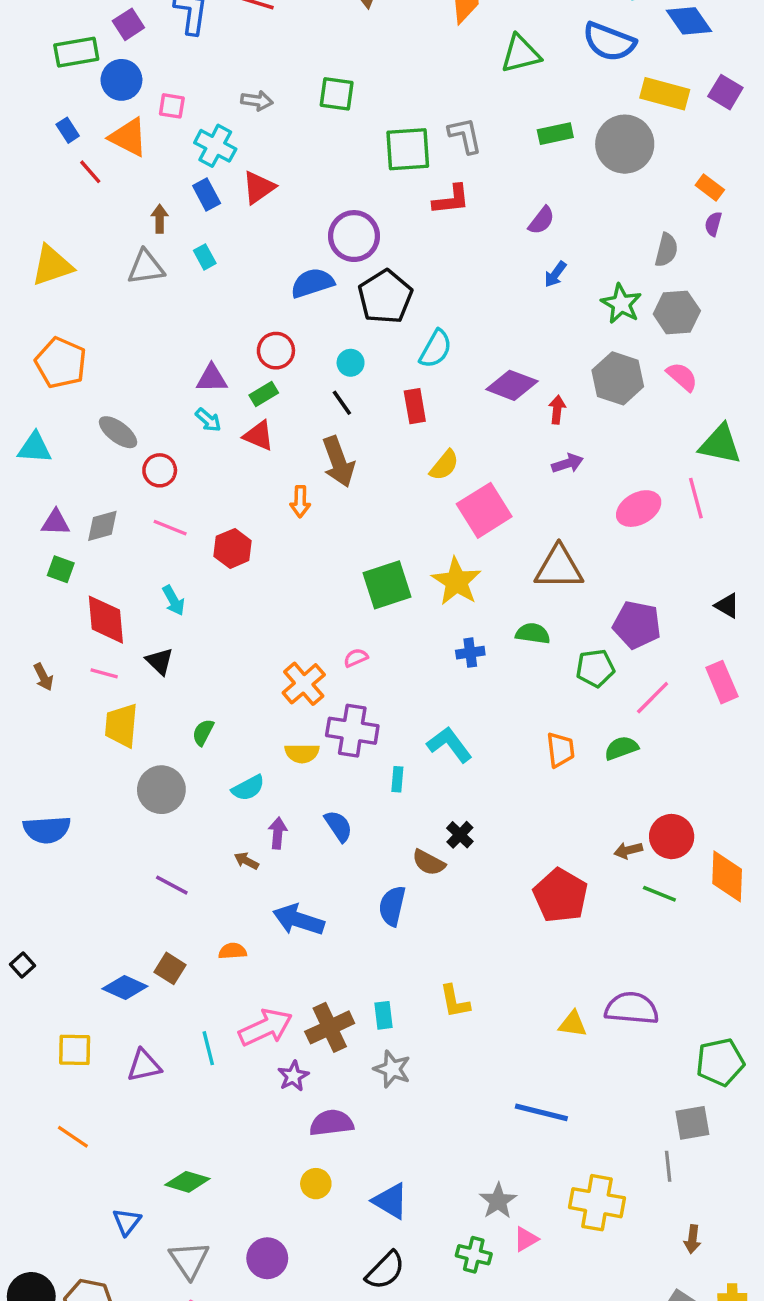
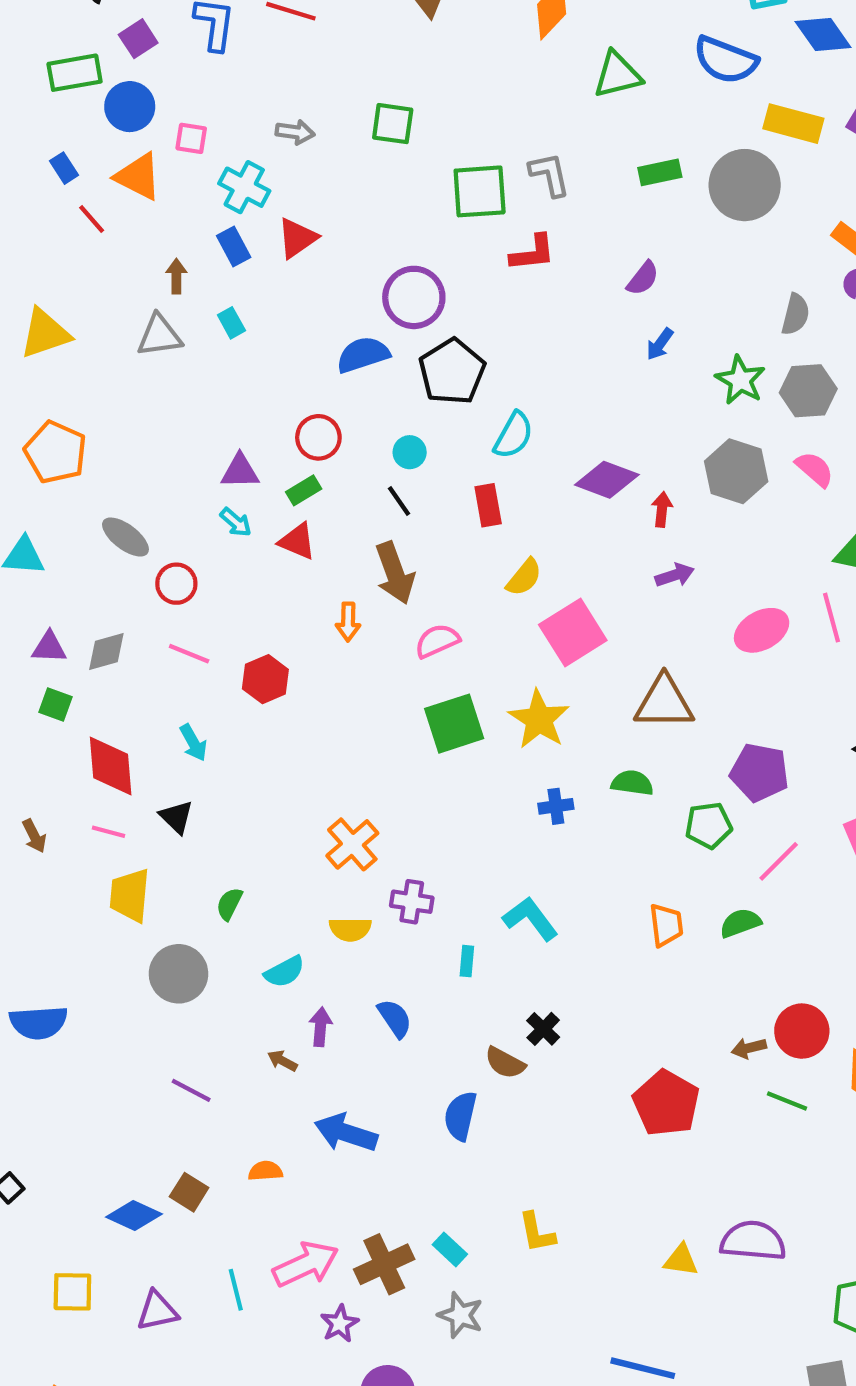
pink semicircle: (356, 658) -> (437, 641), moved, size x1.5
purple cross: (352, 731) -> (412, 902), size x0.7
cyan rectangle: (384, 1015) -> (450, 1249), turned -40

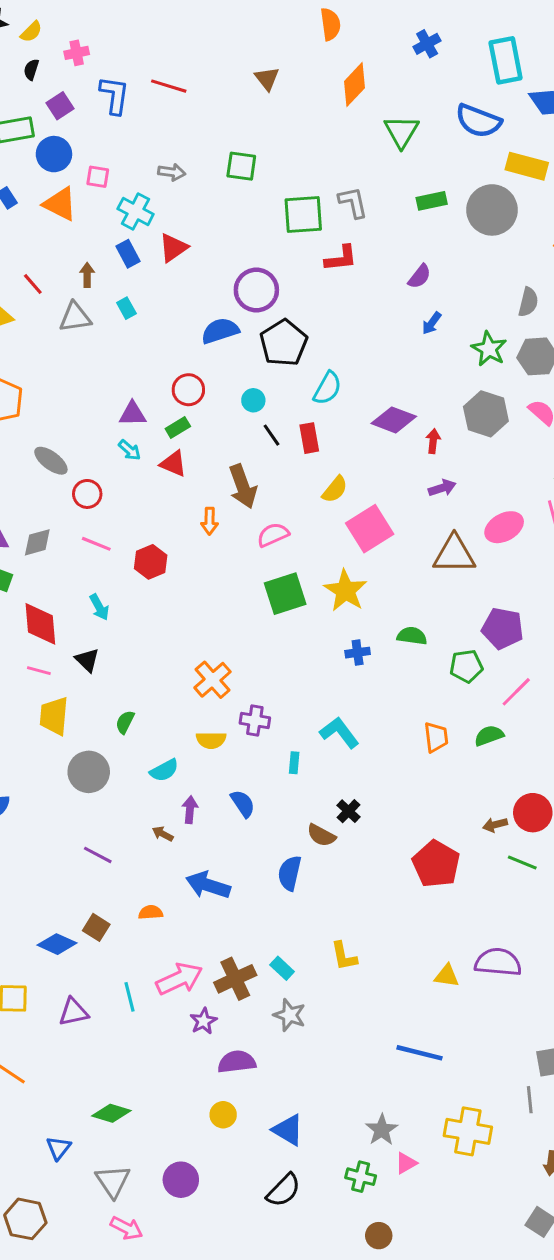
green triangle: (617, 75) -> (401, 131), turned -45
red line: (92, 219) -> (33, 284), moved
black line: (399, 501) -> (271, 435), moved
brown triangle: (664, 702) -> (454, 554), moved

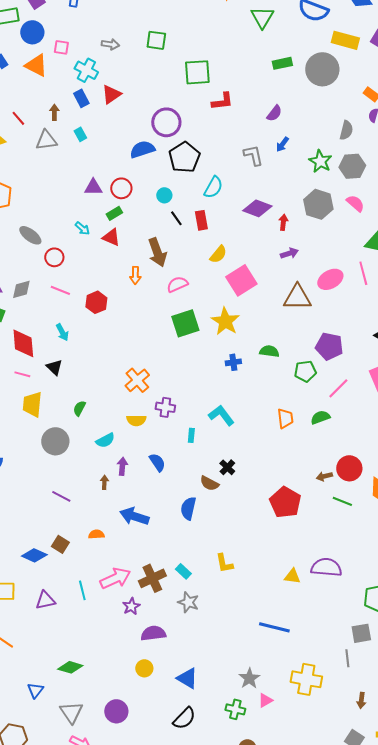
gray L-shape: (353, 202) -> (253, 155), moved
purple triangle: (133, 414) -> (93, 187), moved
brown arrow: (163, 834) -> (104, 482), turned 64

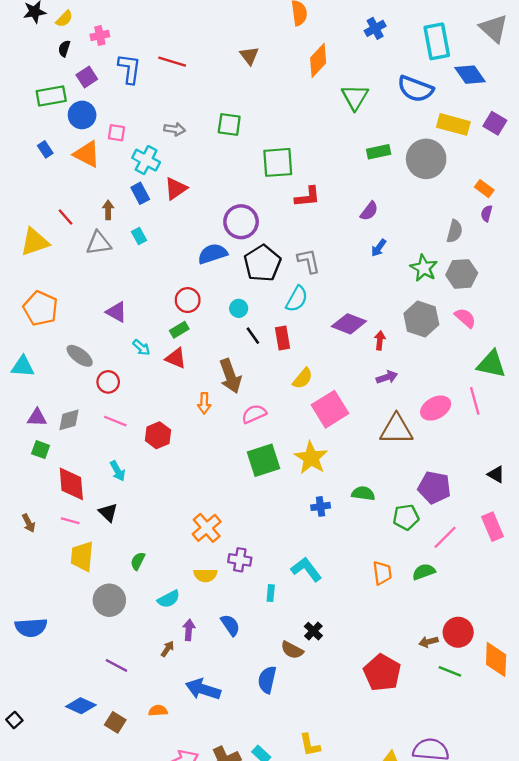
gray L-shape: (253, 155) -> (309, 261), moved
purple triangle: (93, 187) -> (116, 312), moved, turned 30
brown arrow: (104, 482) -> (167, 649), turned 32
blue diamond: (34, 555) -> (81, 706), moved

